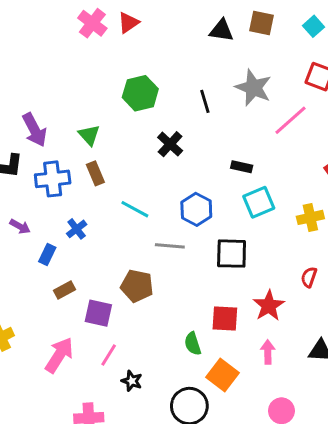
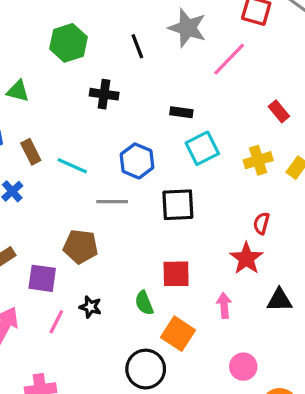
green triangle: (89, 135) -> (18, 91), turned -30
black cross: (170, 144) -> (104, 94), turned -30
brown rectangle: (95, 173) -> (31, 152), moved
red star: (269, 306) -> (246, 258), moved
black star: (132, 381) -> (90, 307), moved

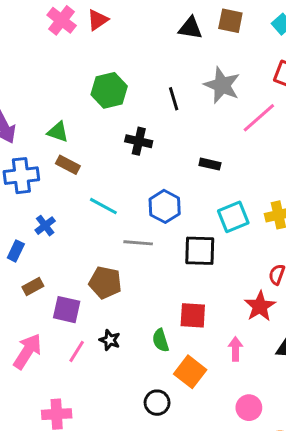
cyan square: (202, 148) -> (233, 217), moved
brown rectangle: (31, 152) -> (68, 165), moved, turned -40
black circle: (146, 369) -> (157, 403), size x0.7

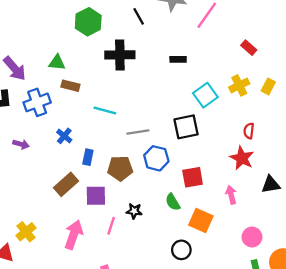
black cross: (139, 141) -> (120, 55), size x1.4
blue hexagon: (165, 206) -> (156, 158), moved
blue rectangle: (16, 251) -> (88, 157), moved
brown rectangle: (33, 286) -> (66, 184), size x1.5

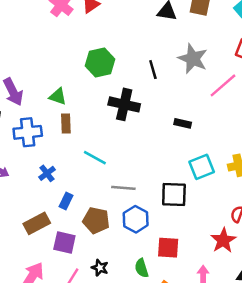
brown rectangle: (70, 86) -> (66, 124), turned 60

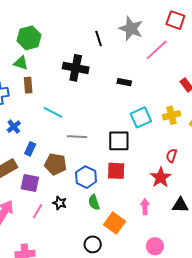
green hexagon: (100, 63) -> (29, 38), moved
blue hexagon: (136, 219) -> (86, 177), moved
red square: (168, 248) -> (116, 171), moved

